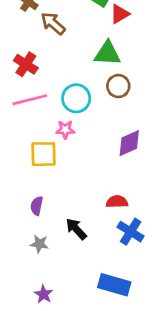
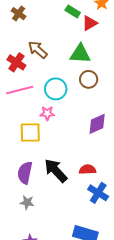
brown arrow: (53, 23) -> (38, 50), moved
purple semicircle: (37, 206) -> (25, 173), size x1.5
black arrow: (76, 229) -> (56, 171), moved, size x1.4

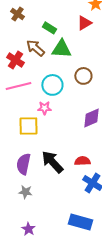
green rectangle: (73, 11) -> (49, 28), moved
green triangle: (80, 54) -> (61, 49), moved

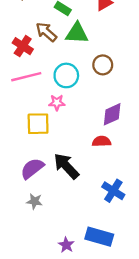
red semicircle: (82, 161) -> (102, 141), moved
purple semicircle: (23, 164) -> (32, 168), turned 40
purple star: (28, 229) -> (66, 245), moved

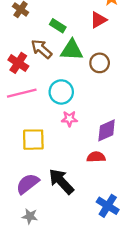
brown circle: (103, 65) -> (100, 63), moved
pink star: (57, 103) -> (69, 119), moved

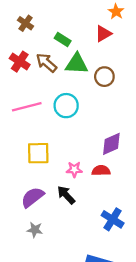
red cross: (18, 63) -> (20, 62), moved
pink star: (69, 119) -> (74, 169), moved
black arrow: (61, 181) -> (66, 195), size x0.7

